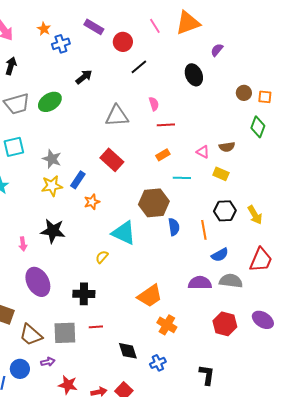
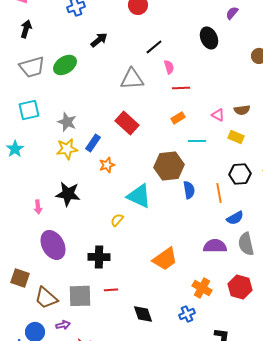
black line: (139, 67) -> (154, 47), moved
gray semicircle: (231, 281) -> (246, 244), turned -110
orange cross: (167, 325) -> (202, 288), moved
blue cross: (158, 363) -> (187, 314), moved

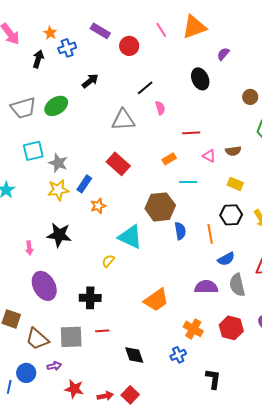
black arrow: (26, 29) -> (38, 59), moved
red line: (181, 88) -> (191, 133), moved
cyan square: (29, 110) -> (33, 151), moved
yellow rectangle: (236, 137) -> (235, 184), moved

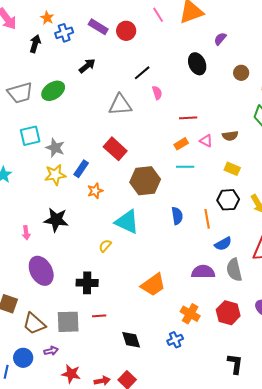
purple rectangle: (100, 31) -> (98, 27), moved
brown circle: (250, 97) -> (241, 73), moved
orange rectangle: (169, 159) -> (181, 144), moved
brown hexagon: (160, 207) -> (145, 181), moved
black L-shape: (213, 379) -> (235, 364), moved

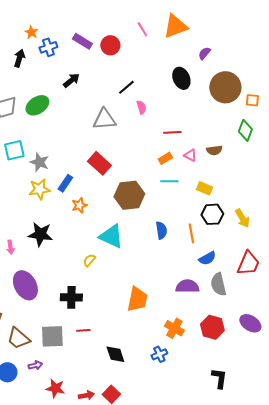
brown circle: (241, 73) -> (225, 87), size x2.0
yellow rectangle: (232, 169) -> (204, 188), moved
orange trapezoid: (153, 285) -> (137, 299), turned -44

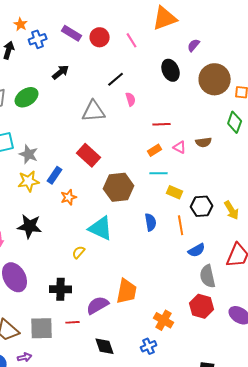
pink line: (142, 29) -> (132, 40), moved
yellow rectangle: (204, 188) -> (175, 192), moved
purple semicircle: (187, 286) -> (98, 305), moved, turned -30
red hexagon: (212, 327) -> (202, 306), moved

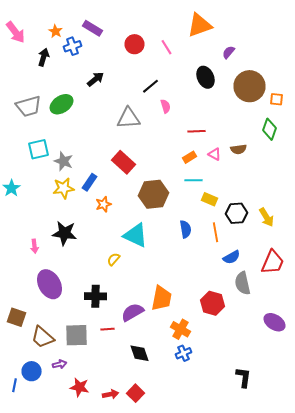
purple rectangle: (72, 33) -> (92, 28), moved
red hexagon: (202, 306) -> (212, 303), moved
orange cross: (164, 320) -> (180, 329), moved

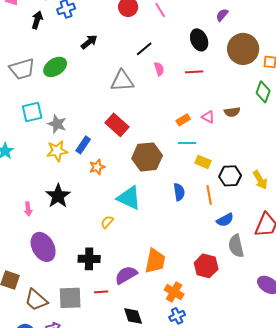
red line: (196, 131) -> (194, 72), moved
black star: (64, 233) -> (58, 196), turned 30

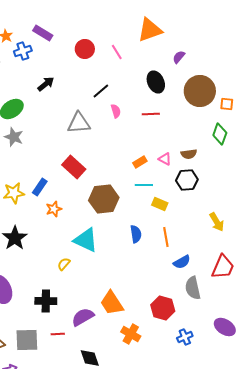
gray star: (57, 124) -> (14, 137), moved
black hexagon: (230, 176) -> (187, 180), moved
orange trapezoid: (155, 261) -> (112, 303), turned 136
blue cross: (177, 316) -> (185, 337), moved

